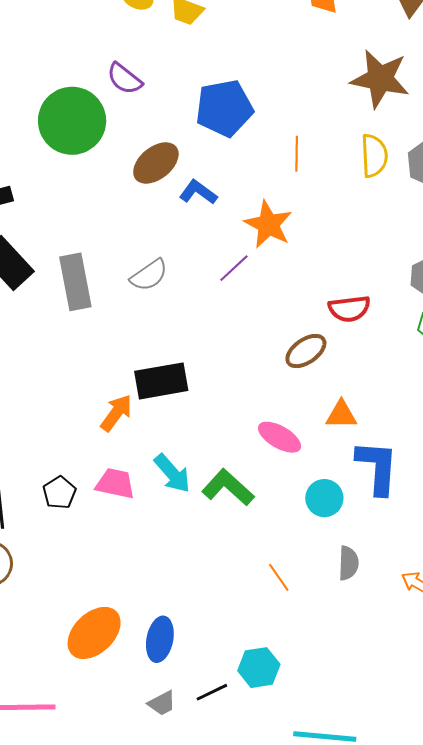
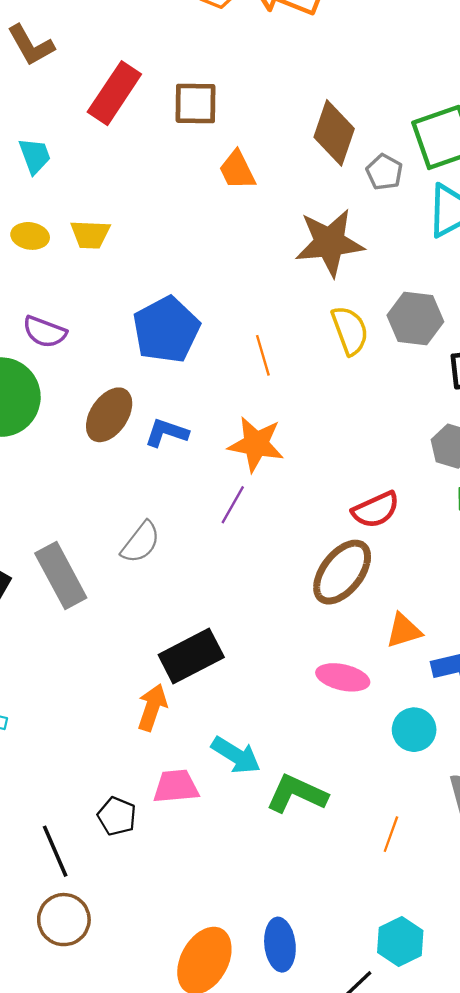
brown ellipse: (306, 351) -> (342, 572), size x1.4
green L-shape: (228, 487) -> (297, 794), moved
orange line: (279, 577) -> (391, 834), turned 72

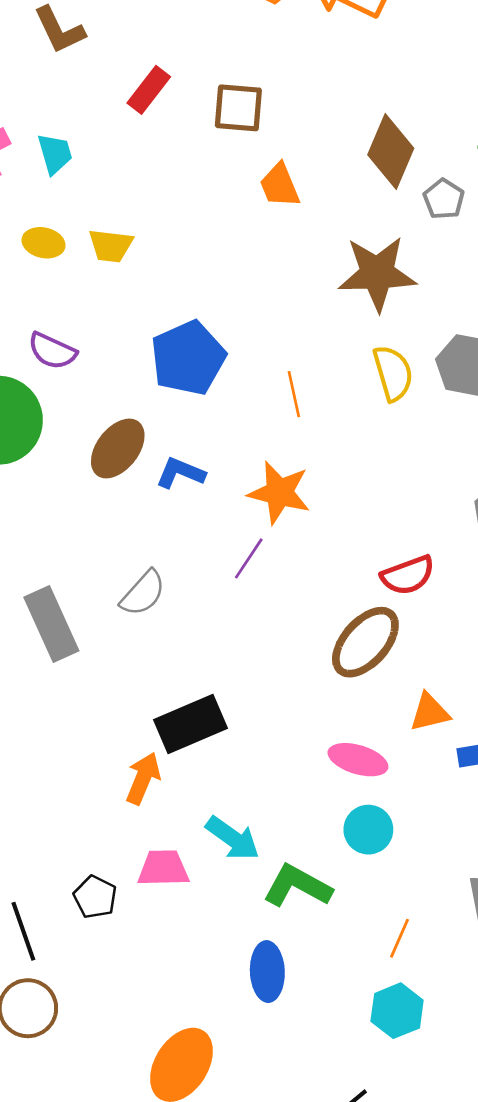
red rectangle: (114, 93) -> (149, 90), size x0.7
cyan circle: (414, 730) -> (368, 830), moved
cyan hexagon: (400, 941) -> (397, 1011), moved
blue ellipse: (280, 945) -> (267, 972), moved

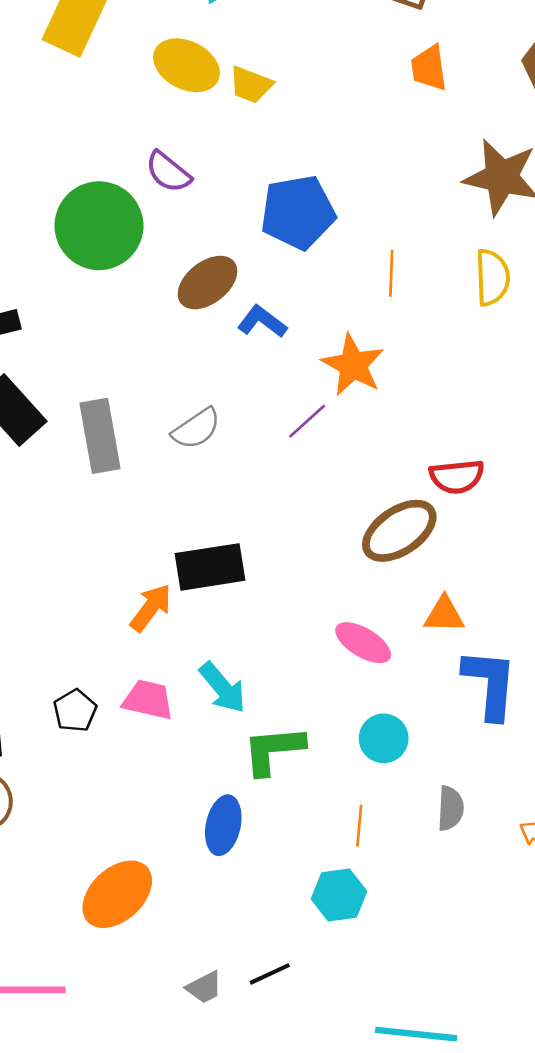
yellow ellipse: (44, 243) -> (186, 65), size x1.6
cyan circle: (368, 830) -> (384, 738), moved
green L-shape: (297, 886) -> (273, 750), turned -48
orange line: (399, 938) -> (359, 826), turned -33

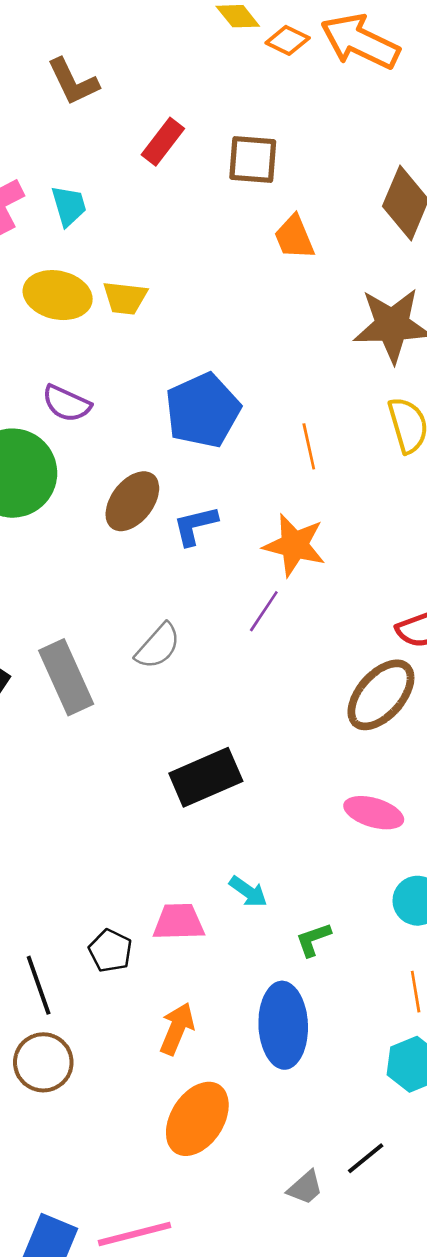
blue L-shape: (262, 322) -> (195, 526), turned -36
orange arrow: (151, 608) -> (177, 1029), moved
cyan arrow: (223, 688) -> (248, 892), size x0.7
green L-shape: (273, 750) -> (313, 939), size x0.6
blue ellipse: (223, 825) -> (283, 1025), size x1.4

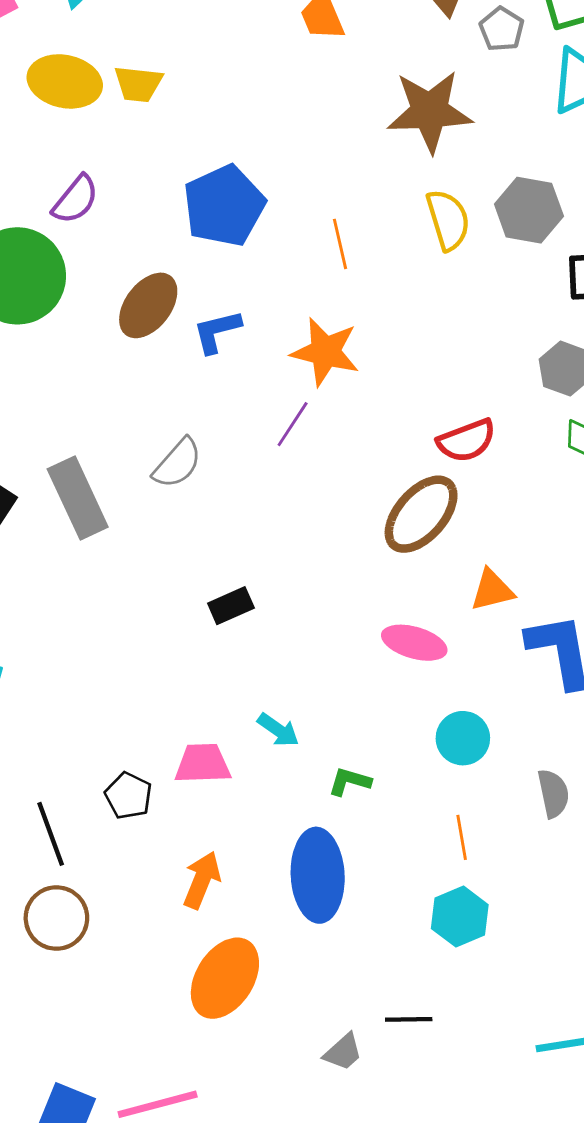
purple semicircle: (67, 403) -> (76, 200), turned -75
black rectangle: (206, 777) -> (231, 606), size x0.6
green L-shape: (313, 939) -> (350, 781), turned 36
black line: (366, 1158) -> (409, 1019), turned 39

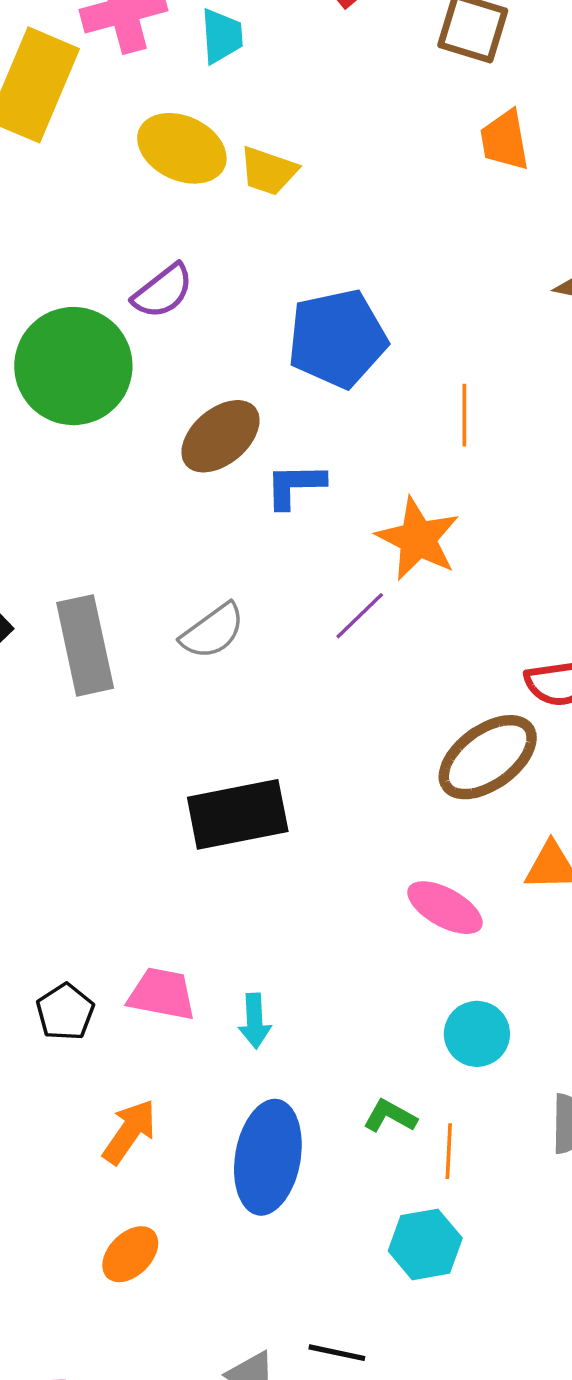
black rectangle: (231, 606) -> (238, 814), size x1.8
cyan arrow: (278, 730) -> (255, 1021), moved, turned 39
green L-shape: (350, 781) -> (390, 1116), moved
orange ellipse: (225, 978) -> (130, 1254), size x0.6

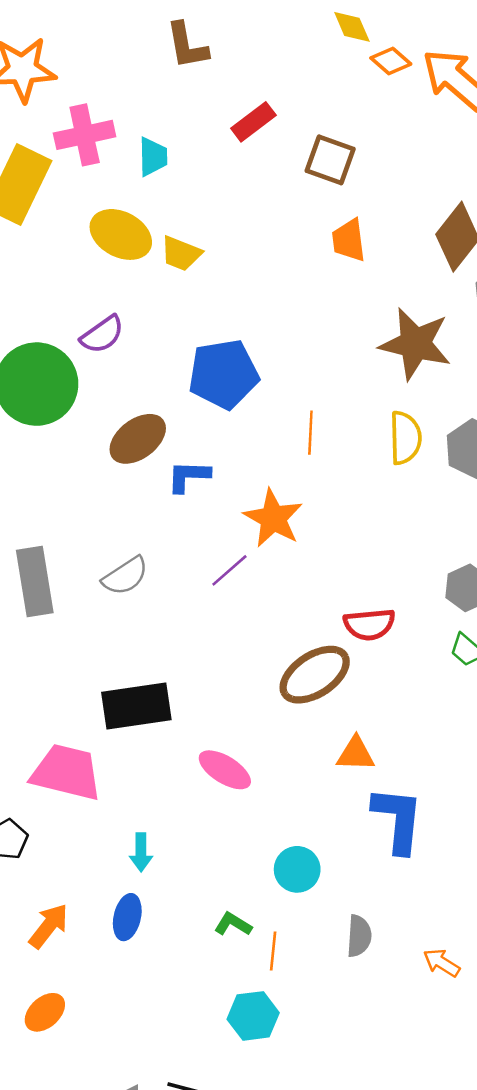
pink ellipse: (445, 908) -> (225, 770), moved
pink trapezoid: (162, 994) -> (66, 772), moved, size x1.5
blue ellipse: (268, 1157) -> (127, 917), moved, size x0.6

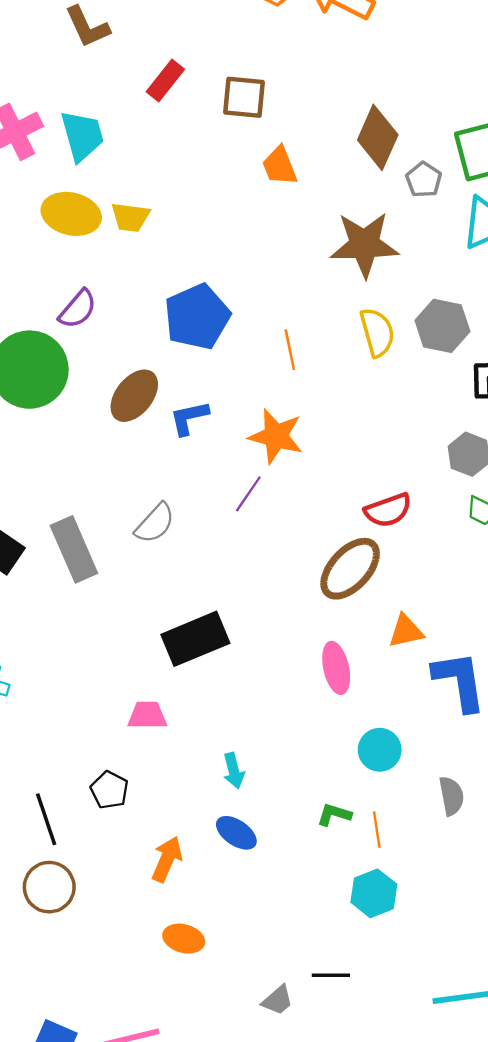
cyan trapezoid: (153, 157) -> (82, 136), size x1.4
pink ellipse: (225, 770) -> (336, 668), moved, turned 60
pink trapezoid: (66, 772) -> (147, 715), size x0.6
blue ellipse: (127, 917) -> (236, 833), turned -54
orange ellipse: (45, 1012) -> (184, 939), turned 72

